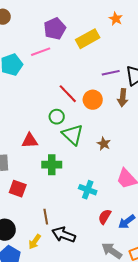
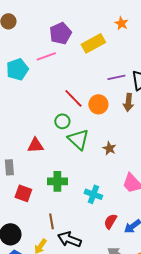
green cross: (52, 165) -> (57, 181), moved

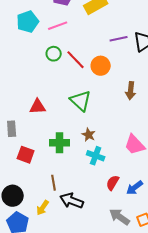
pink line: (46, 56) -> (58, 26), moved
cyan pentagon: (17, 69) -> (28, 22), moved
brown arrow: (128, 102) -> (131, 91), moved
green circle: (62, 121) -> (54, 54), moved
brown star: (109, 148) -> (89, 135), moved

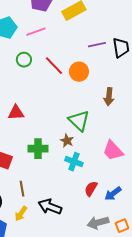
green circle: (54, 54) -> (24, 60), moved
green triangle: (81, 101) -> (79, 121), moved
brown line: (54, 183) -> (22, 189), moved
gray arrow: (120, 217) -> (98, 223), turned -50

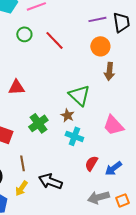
orange circle: (79, 72) -> (100, 46), moved
green cross: (38, 149) -> (38, 123), turned -36

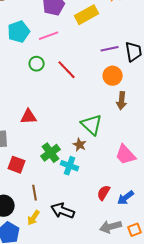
cyan cross: (74, 136) -> (70, 166), moved

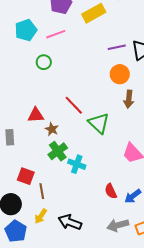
red line: (67, 70) -> (74, 105), moved
brown star: (80, 145) -> (52, 129), moved
red square: (17, 165) -> (26, 176), moved
red semicircle: (104, 193) -> (111, 191), turned -56
black arrow: (63, 211) -> (70, 222), moved

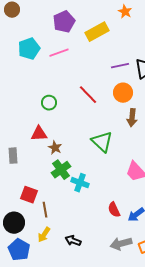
green circle: (44, 62) -> (49, 103), moved
red line: (74, 105) -> (88, 95), moved
black arrow: (70, 222) -> (73, 241), size x0.7

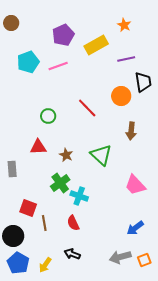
purple line: (120, 66) -> (126, 59), moved
orange circle: (123, 93) -> (121, 96), moved
brown star: (55, 148) -> (66, 155), moved
red semicircle: (114, 210) -> (73, 223), moved
yellow arrow: (44, 235) -> (45, 265), moved

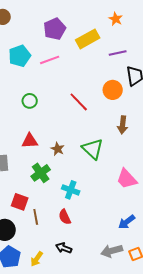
green circle: (48, 116) -> (30, 101), moved
green cross: (60, 183) -> (41, 173), moved

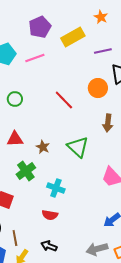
brown line: (36, 217) -> (15, 238), moved
red semicircle: (65, 217) -> (50, 215), turned -56

